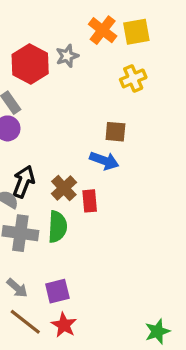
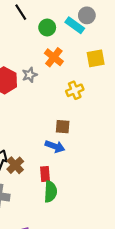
yellow square: (136, 32) -> (96, 58), moved
brown cross: (64, 188) -> (15, 165), moved
green semicircle: (57, 227) -> (51, 192), moved

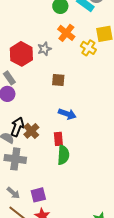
yellow cross: (75, 90) -> (88, 48), moved, turned -35
brown square: (63, 127) -> (58, 80), moved

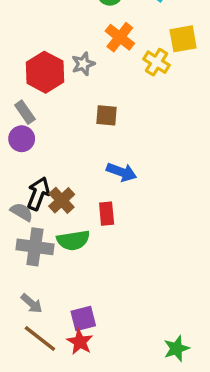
green semicircle: (63, 155) -> (73, 240), moved, turned 78
purple square: (38, 195) -> (83, 318), moved

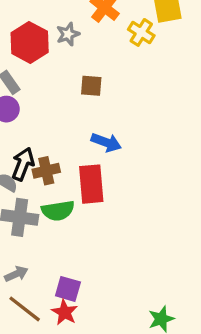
brown cross: (62, 200) -> (46, 171), turned 30
red rectangle: (107, 214) -> (91, 184), size x1.6
gray arrow: (32, 304) -> (16, 274), turned -65
purple square: (83, 318) -> (68, 289), turned 30

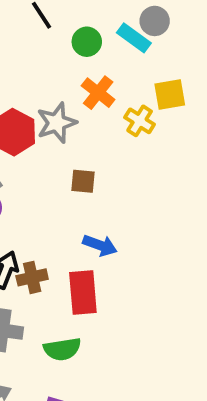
gray star: (68, 34) -> (57, 123), size x1.5
green semicircle: (58, 211) -> (62, 349), moved

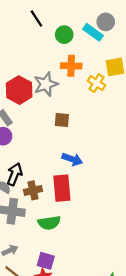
orange cross: (98, 93) -> (71, 66), turned -36
brown cross: (32, 277) -> (33, 190), moved

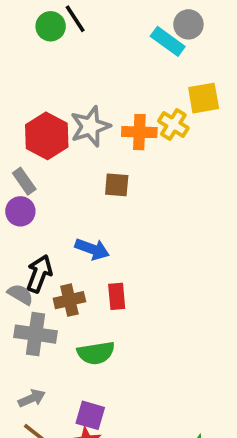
green circle: (64, 35) -> (51, 26), moved
orange cross: (71, 66) -> (139, 132), moved
blue arrow: (72, 159) -> (92, 249), moved
red rectangle: (62, 188) -> (117, 296), size x0.6

